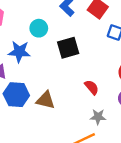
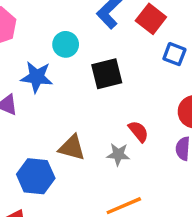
blue hexagon: (16, 95) -> (36, 176), moved
gray star: (98, 117) -> (118, 154), moved

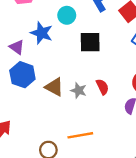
gray star: (118, 154) -> (79, 90), moved
blue hexagon: (36, 176) -> (22, 75), moved

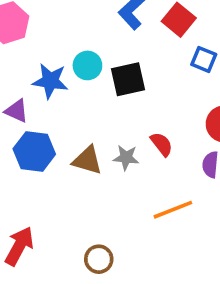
cyan circle: (67, 15) -> (87, 65), moved
orange line: (80, 135) -> (173, 210), moved

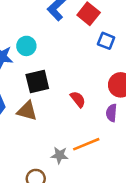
black square: (128, 79) -> (37, 82), moved
gray star: (126, 158) -> (60, 155), moved

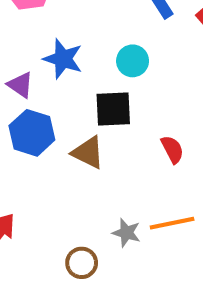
cyan circle: (26, 46) -> (133, 61), moved

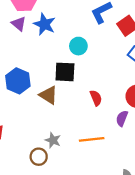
blue star: (63, 59) -> (44, 24), moved
purple triangle: (20, 85) -> (19, 24), moved
gray star: (126, 233) -> (53, 140), moved

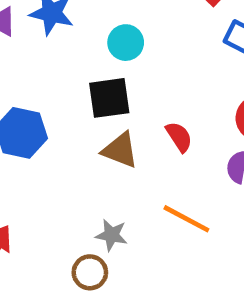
brown triangle: (48, 95) -> (120, 150), moved
orange line: (92, 139) -> (186, 219), turned 45

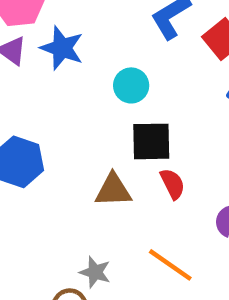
black square: (109, 98) -> (151, 141), moved
brown triangle: (120, 150) -> (113, 190), turned -30

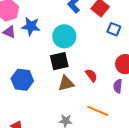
cyan circle: (131, 85) -> (64, 36), size x1.5
black square: (151, 141) -> (59, 61), moved

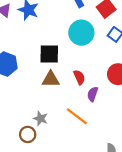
cyan circle: (64, 36) -> (81, 33), moved
purple semicircle: (118, 86) -> (93, 94), moved

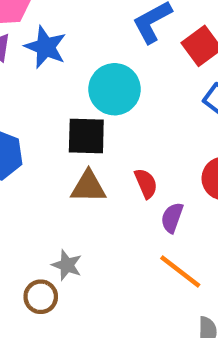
cyan circle: (81, 33) -> (115, 89), moved
orange line: (77, 116) -> (180, 271), moved

